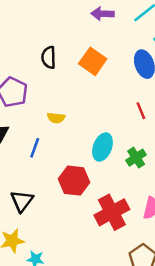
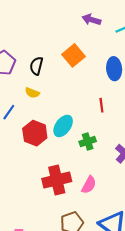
black semicircle: (49, 57) -> (36, 66), moved
red hexagon: (74, 181) -> (35, 133), moved

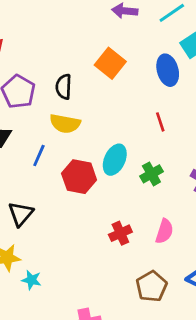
yellow semicircle: (32, 93) -> (65, 124), size x1.5
red cross: (57, 180) -> (120, 233), size x0.6

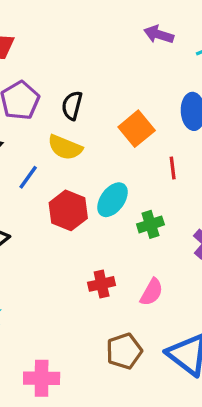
orange square: (110, 63) -> (137, 129), moved

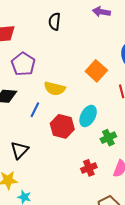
black semicircle: (72, 106) -> (55, 21), moved
green cross: (150, 224) -> (108, 138), moved

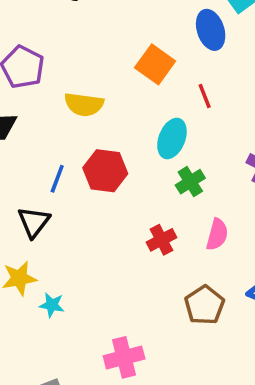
blue line: (35, 110) -> (57, 179), moved
cyan ellipse: (88, 116) -> (172, 138), moved

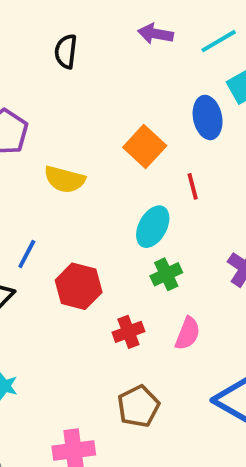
red hexagon: (105, 171) -> (79, 286), moved
brown pentagon: (205, 305) -> (138, 406), moved

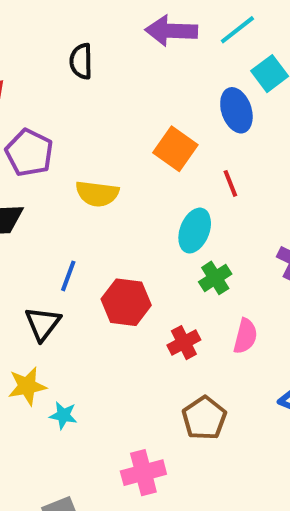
purple arrow: (156, 34) -> (171, 31), size x1.4

